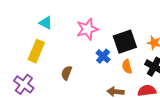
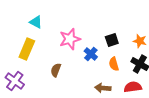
pink star: (87, 29) -> (70, 39), moved
black square: (125, 42) -> (112, 40), size x0.6

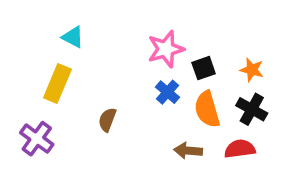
pink star: (70, 39) -> (166, 49), moved
orange semicircle: (114, 64) -> (207, 109), size x1.5

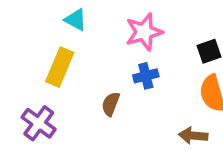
pink star: (166, 49) -> (144, 32), moved
blue cross: (167, 92) -> (146, 76), moved, turned 35

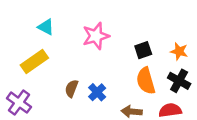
yellow rectangle: (60, 67) -> (34, 62), turned 32
blue cross: (146, 76) -> (97, 92), moved, turned -30

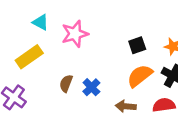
pink star: (96, 36) -> (75, 34), moved
orange semicircle: (146, 81) -> (140, 76), turned 68

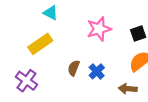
pink star: (75, 34) -> (99, 29), moved

